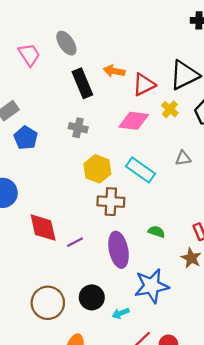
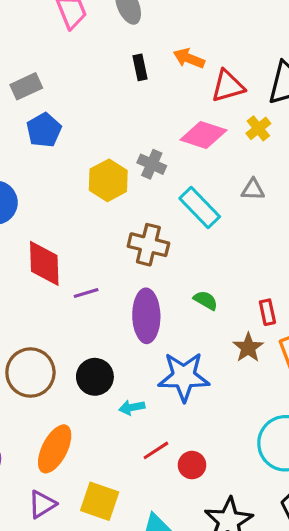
black rectangle: (82, 83) -> (140, 67), size x0.6
gray cross: (78, 128) -> (152, 164), moved
gray triangle: (183, 158) -> (253, 190), moved
yellow hexagon: (97, 169) -> (108, 180), moved

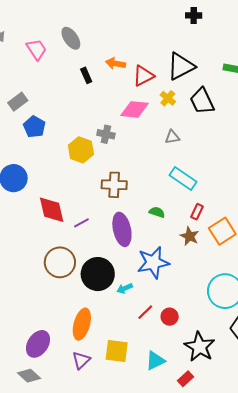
cyan rectangle: (200, 207) -> (183, 178), moved
red rectangle: (267, 312) -> (197, 212), turned 49
brown circle: (30, 373) -> (60, 262), moved
black circle: (95, 377) -> (98, 274), size x1.4

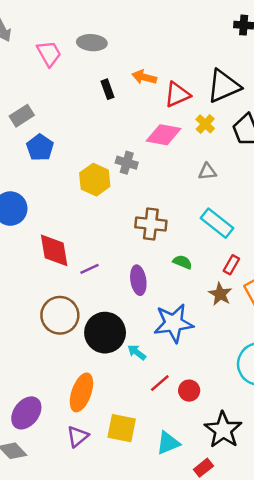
gray ellipse: (71, 38) -> (92, 43), turned -55
brown cross: (114, 185) -> (151, 224), moved
purple ellipse: (122, 229) -> (138, 280), size x0.7
cyan arrow: (125, 288) -> (137, 352), turned 56

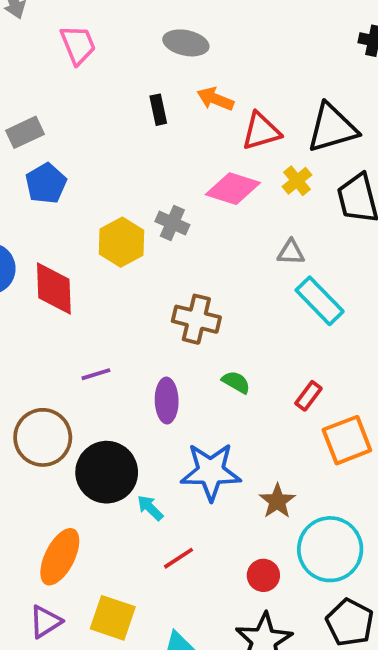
gray ellipse: (92, 43) -> (186, 43), moved
cyan rectangle: (217, 223) -> (320, 301), moved
red diamond: (54, 250) -> (54, 289), moved
brown star: (220, 294) -> (277, 501), moved
red circle: (189, 391) -> (263, 575), moved

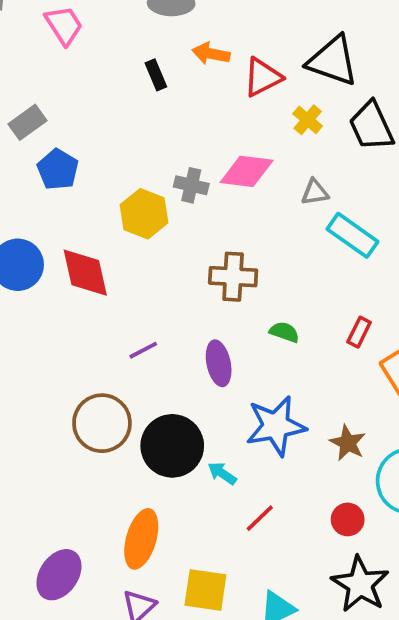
black triangle: (332, 128) -> (333, 61), turned 46
pink diamond: (233, 189) -> (247, 171), moved

